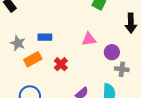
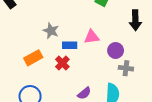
blue rectangle: (45, 37) -> (70, 45), moved
gray star: (18, 43) -> (51, 31), moved

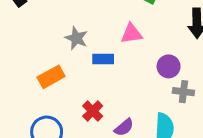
pink triangle: (92, 37) -> (131, 34), moved
red cross: (62, 63) -> (93, 111), moved

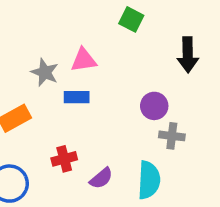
pink triangle: (131, 34) -> (84, 60), moved
red cross: (93, 111) -> (64, 159), turned 30

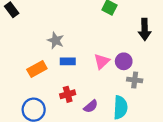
pink triangle: (84, 60) -> (102, 61), moved, turned -35
blue rectangle: (77, 97) -> (68, 61), moved

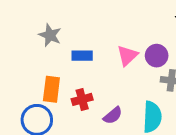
gray star: (56, 40) -> (50, 35), moved
orange rectangle: (37, 69) -> (51, 89), moved, turned -54

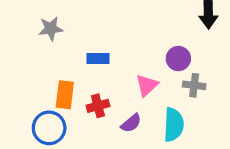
gray star: (50, 35) -> (51, 29), moved, turned -30
pink triangle: (127, 56) -> (147, 85), moved

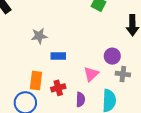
gray star: (51, 29) -> (39, 36), moved
purple semicircle: (131, 123) -> (80, 100), turned -48

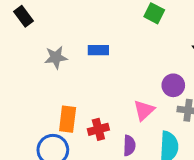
gray star: (39, 36) -> (56, 57), moved
blue rectangle: (58, 56) -> (98, 50), moved

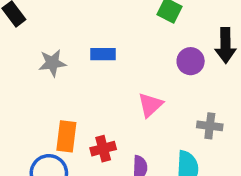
purple circle: (173, 85) -> (191, 61), moved
pink triangle: (144, 110) -> (150, 105), moved

